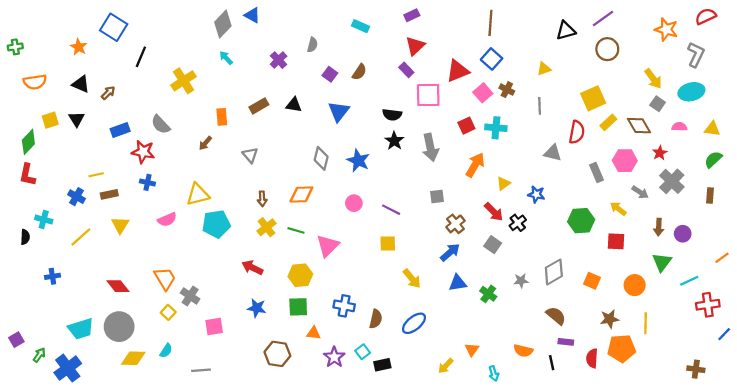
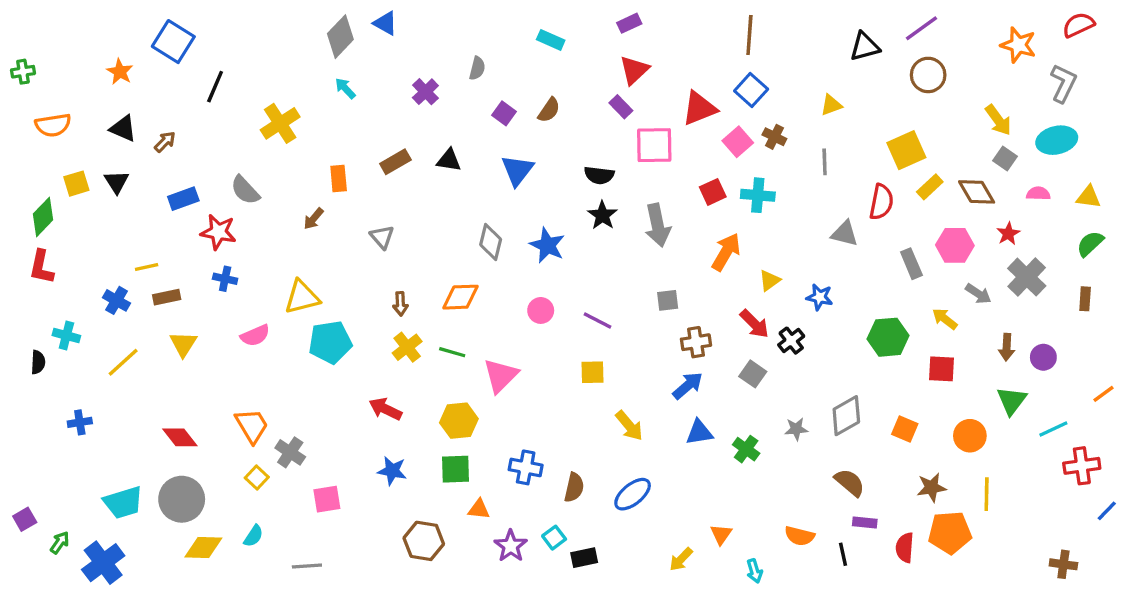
brown cross: (455, 224) -> (696, 342), turned 30

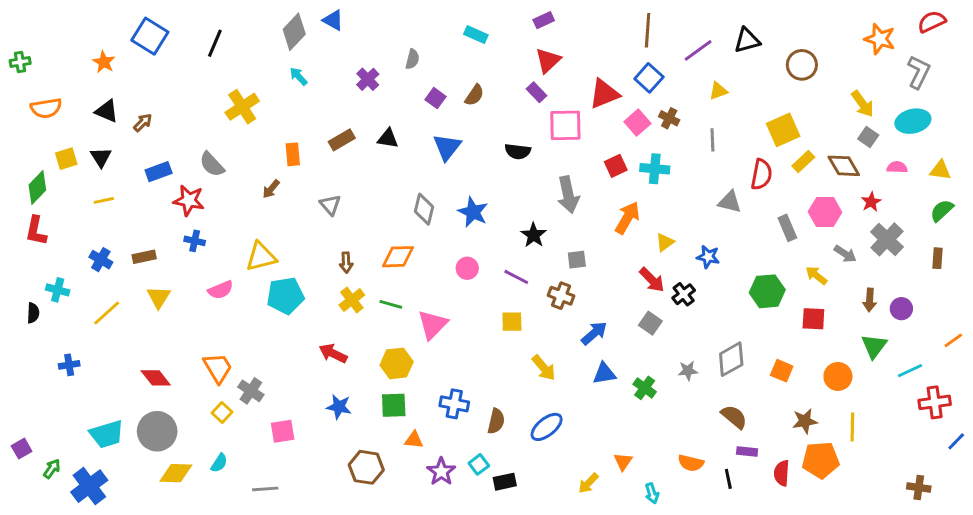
purple line: (921, 28) -> (698, 50), moved
black line: (215, 87) -> (215, 43), moved
black star: (602, 215) -> (534, 235), moved
yellow line: (147, 267) -> (104, 200), moved
brown cross: (696, 342) -> (561, 296), moved, turned 30

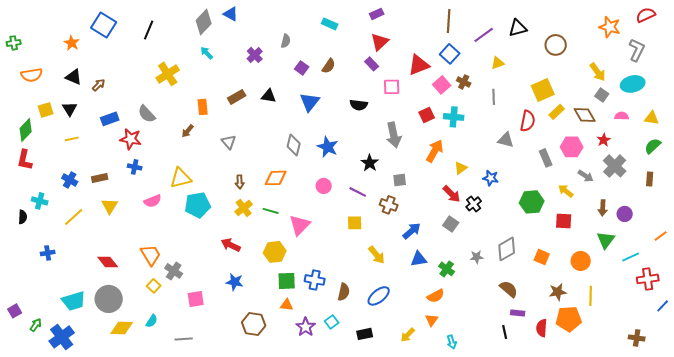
pink square: (565, 125) -> (392, 87), size x0.7
green square: (394, 405) -> (287, 281), moved
orange semicircle: (691, 463) -> (436, 296), moved, turned -42
black rectangle: (505, 482) -> (365, 334), moved

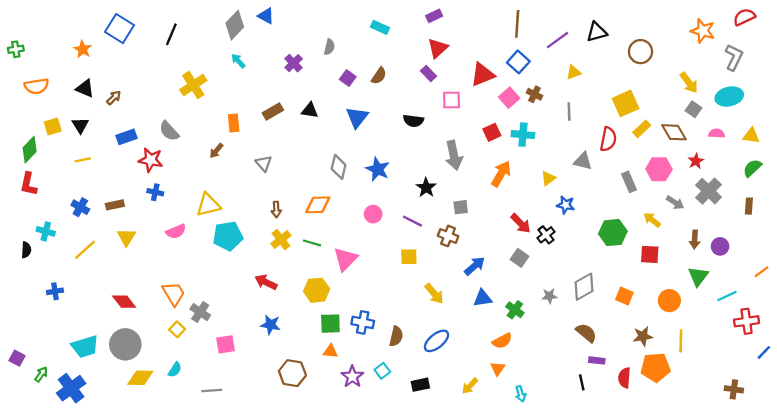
yellow triangle: (461, 168) -> (548, 178), moved
purple square: (15, 311) -> (17, 358), turned -32

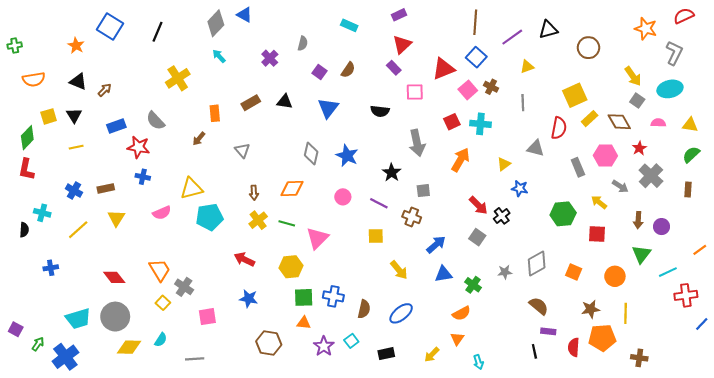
brown cross: (734, 389) -> (639, 358), moved

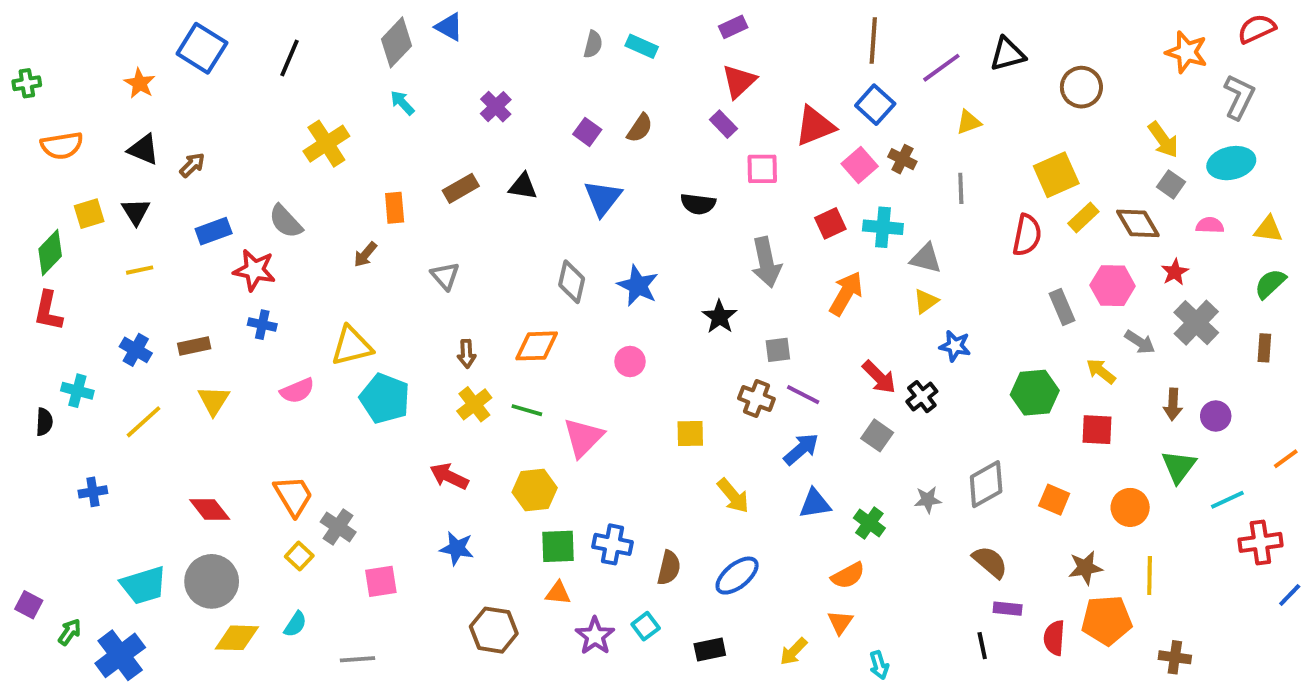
gray semicircle: (303, 43) -> (593, 44), moved
gray triangle: (536, 148) -> (926, 258), moved
purple line: (379, 203) -> (803, 395), moved
cyan pentagon: (209, 217) -> (385, 398), turned 30

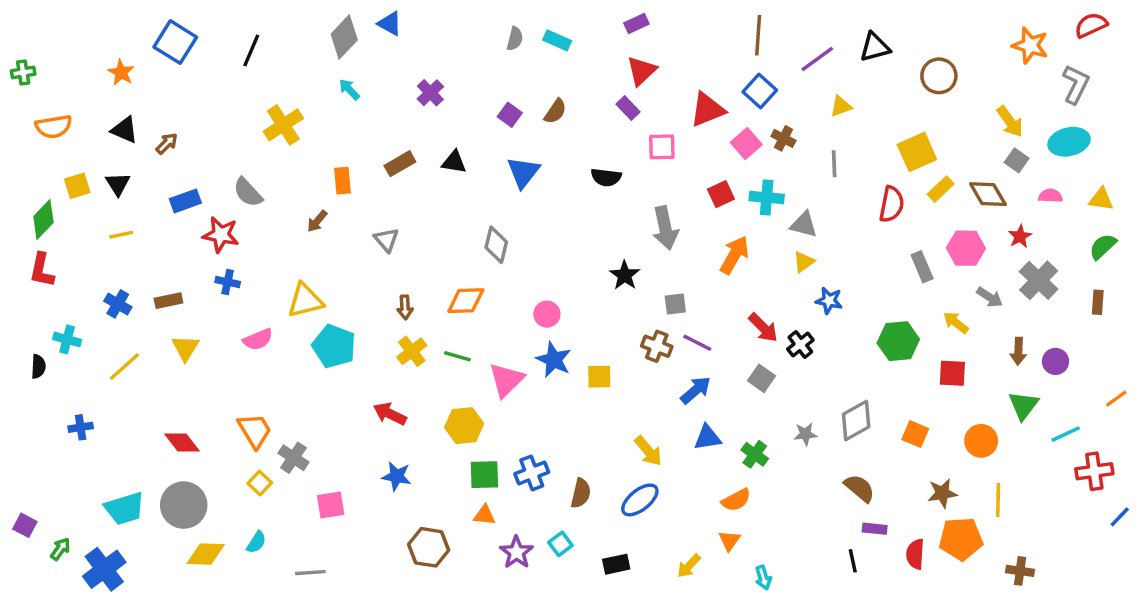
blue star: (638, 286) -> (554, 360), moved
yellow arrow: (733, 496) -> (648, 451), moved
blue cross: (612, 544) -> (532, 473), turned -32

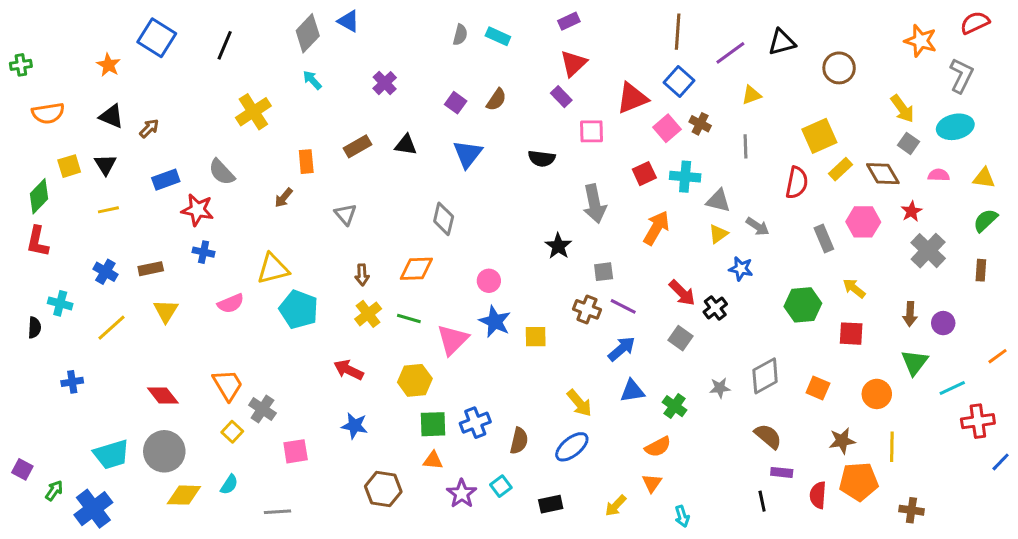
gray arrow: (990, 297) -> (758, 226), moved

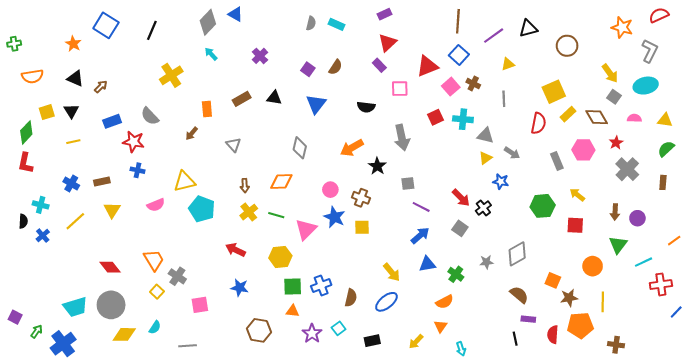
orange arrow: (656, 228) -> (352, 148), moved, turned -150
brown cross: (587, 309) -> (361, 198), moved
blue cross: (72, 382) -> (43, 236), moved, turned -32
orange square: (818, 388) -> (553, 280), moved

